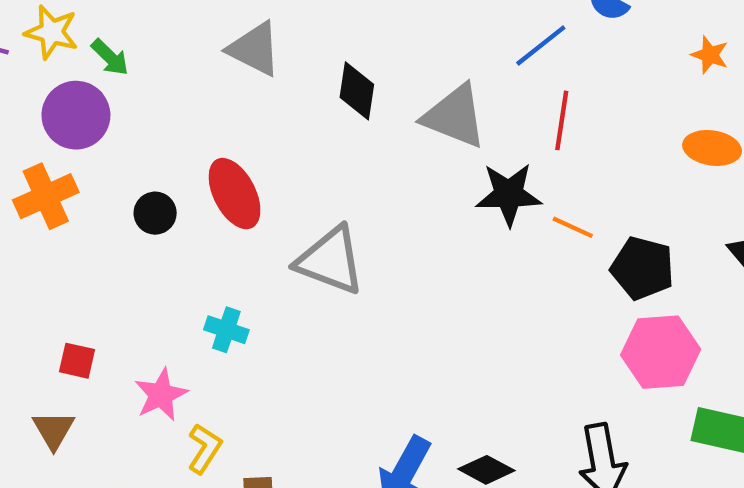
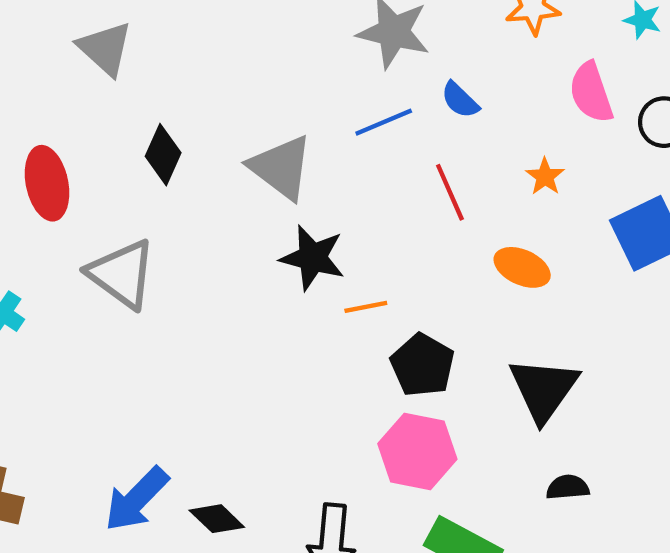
black diamond: (357, 91) -> (163, 155), moved
red line: (562, 120) -> (450, 192), moved, turned -48
orange line: (573, 227) -> (366, 307), turned -51

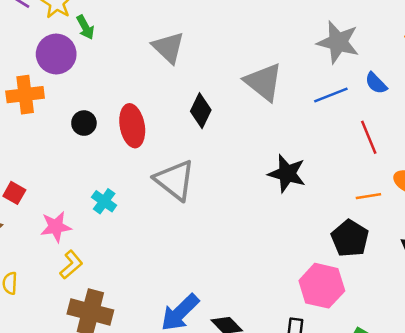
gray triangle: (281, 167) -> (264, 82), moved
orange line: (366, 307) -> (368, 196), moved
pink hexagon: (417, 451) -> (322, 286), moved

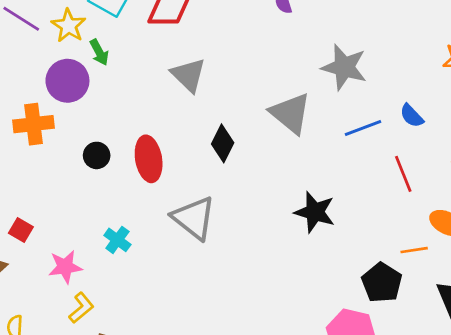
gray star: (338, 42) -> (344, 67), moved
orange line: (368, 196) -> (414, 250), moved

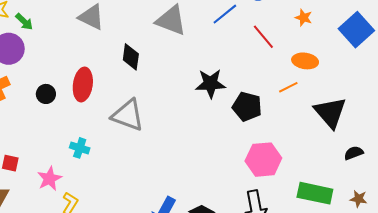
red ellipse: (149, 159) -> (83, 84), turned 36
black pentagon: (382, 283) -> (247, 107), moved

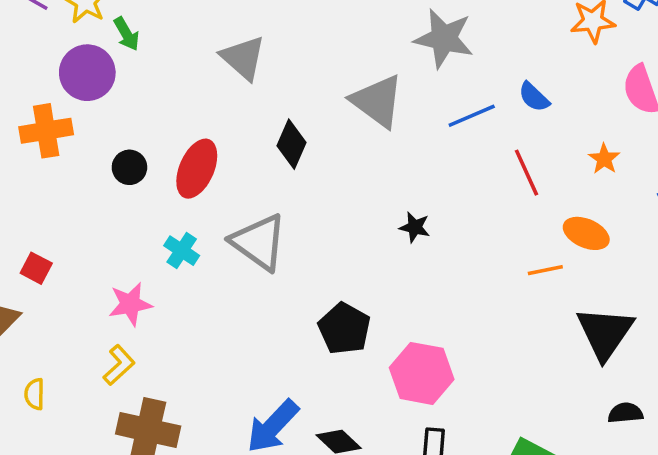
black star: (211, 84) -> (415, 227), size x0.6
black pentagon: (247, 107) -> (344, 329), moved
cyan cross: (80, 148) -> (182, 251), moved
pink hexagon: (263, 160) -> (422, 373), moved
pink star: (50, 179) -> (130, 304), moved

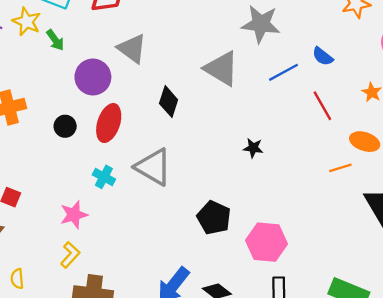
purple circle: (87, 73) -> (93, 77), moved

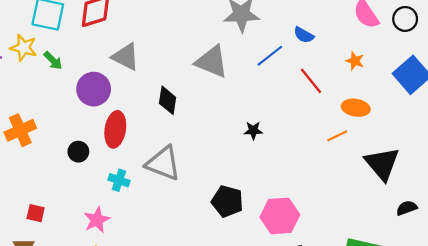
black circle: (65, 126) -> (78, 152), moved

